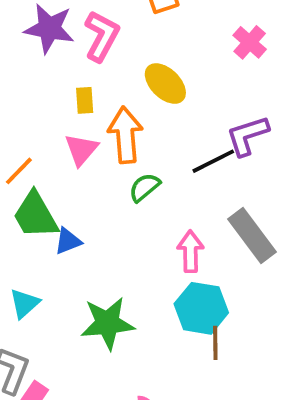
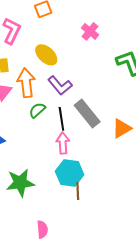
purple L-shape: (247, 136) -> (60, 85), moved, turned -110
black line: (213, 161) -> (61, 119), moved, turned -70
gray rectangle: (252, 236) -> (87, 114), moved

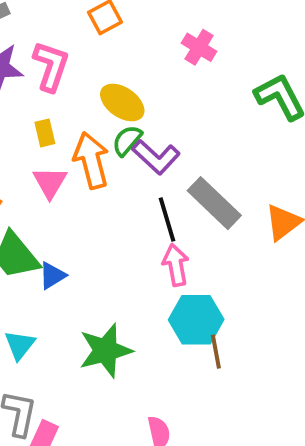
green semicircle: (37, 110) -> (127, 140), moved

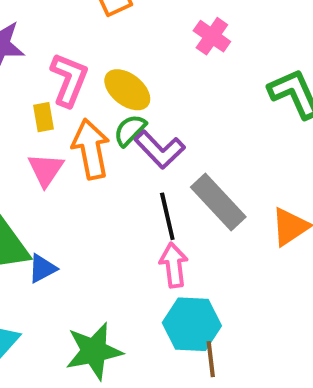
pink L-shape: (51, 66) -> (69, 80), moved

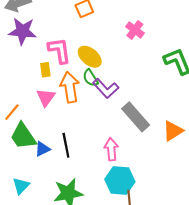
pink L-shape: (69, 80) -> (59, 50), turned -32
green semicircle: (130, 130) -> (90, 78), turned -78
black line: (167, 216) -> (66, 145), moved

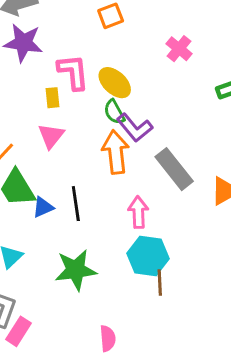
orange arrow: (70, 87) -> (116, 152), moved

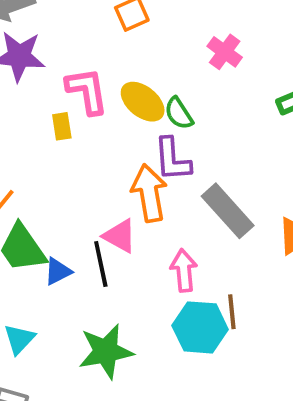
green semicircle: (114, 112) -> (179, 113), moved
purple L-shape: (135, 128) -> (172, 159), turned 39
pink triangle: (51, 136) -> (120, 236), moved, turned -36
brown line: (160, 282) -> (232, 312), moved

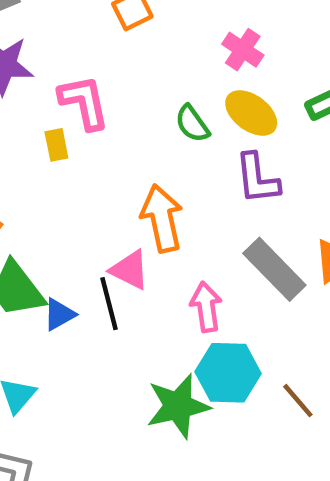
yellow ellipse: (143, 102) -> (251, 113), moved
purple L-shape: (172, 159) -> (257, 179), moved
gray rectangle: (228, 211) -> (274, 269), moved
brown line: (232, 312) -> (298, 401), moved, turned -32
green star: (106, 351) -> (178, 406), moved

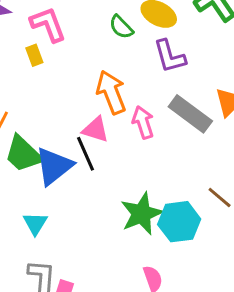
pink arrow: (206, 307) -> (143, 122), moved
blue triangle: (59, 314) -> (54, 166), size x1.8
cyan hexagon: (228, 373) -> (179, 222), moved

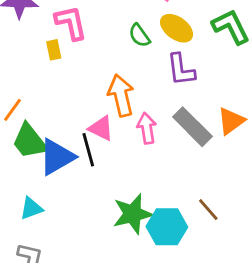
cyan triangle: (35, 223) -> (31, 208), turned 30

